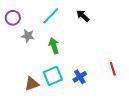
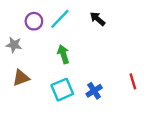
purple circle: (13, 18) -> (34, 21), moved
gray star: (28, 36) -> (14, 45), moved
brown triangle: (32, 84) -> (21, 78), moved

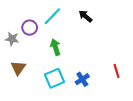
purple circle: (34, 21) -> (30, 28), moved
brown triangle: (21, 78) -> (18, 68), turned -35

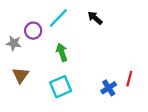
red line: (116, 71) -> (129, 79), turned 32
blue cross: (82, 79) -> (109, 88), moved

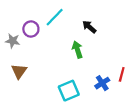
black arrow: (95, 18) -> (89, 27), moved
green arrow: (62, 52) -> (77, 50), moved
cyan square: (61, 87) -> (69, 91), moved

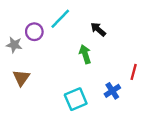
red line: (122, 74) -> (134, 72), moved

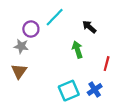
gray star: (14, 45) -> (21, 46), moved
red line: (134, 72) -> (107, 64), moved
blue cross: (112, 91) -> (95, 90), moved

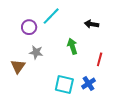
black arrow: (89, 27) -> (91, 24), moved, turned -32
gray star: (21, 46) -> (36, 52), moved
cyan square: (69, 91) -> (64, 85), turned 36

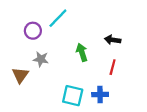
black arrow: (91, 24) -> (113, 40), moved
blue cross: (88, 84) -> (100, 94), turned 32

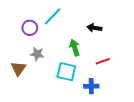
black arrow: (113, 40) -> (94, 28), moved
red line: (113, 67) -> (103, 61), turned 56
cyan square: (73, 96) -> (66, 72), moved

